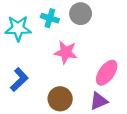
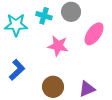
pink ellipse: (107, 73) -> (94, 34), moved

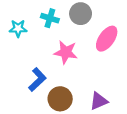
cyan star: (16, 25) -> (18, 28), size x0.7
blue L-shape: (17, 70) -> (37, 79), moved

